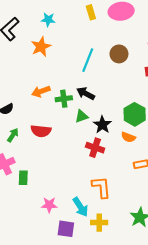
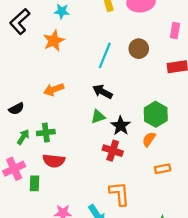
green cross: (64, 99) -> (46, 132), moved
red semicircle: (41, 131) -> (54, 161), moved
orange semicircle: (128, 137) -> (149, 139), turned 104

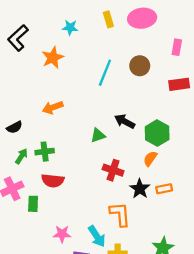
cyan star: (62, 11) -> (70, 27), moved
black arrow: (102, 92) -> (125, 121), moved
black star: (121, 126) -> (140, 189), moved

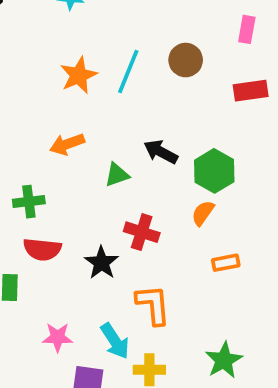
orange star: (53, 58) -> (79, 75), moved
orange arrow: (53, 108) -> (67, 144), moved
black star: (140, 189) -> (102, 263), moved

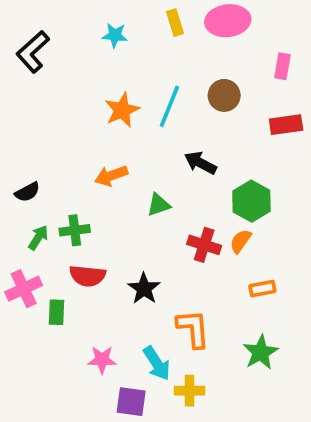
black arrow: (161, 152) -> (200, 163), moved
red cross: (142, 232) -> (204, 245), moved
green star: (224, 360) -> (261, 352), moved

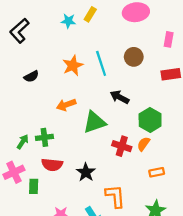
yellow rectangle: (175, 23) -> (90, 14), moved, turned 48
cyan line: (169, 106) -> (101, 63), turned -40
black semicircle: (27, 192) -> (31, 76), moved
green triangle: (159, 205) -> (95, 122), size x1.6

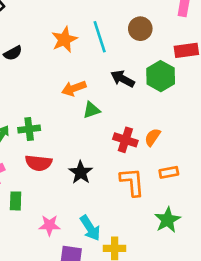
orange arrow: (66, 105) -> (74, 88), moved
green hexagon: (150, 120) -> (161, 76), moved
green triangle: (95, 122) -> (91, 110), size x0.6
green rectangle: (34, 186) -> (16, 201), moved
orange L-shape: (115, 196) -> (132, 182), moved

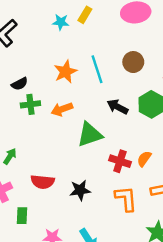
orange arrow: (74, 88) -> (62, 109), moved
green triangle: (91, 110) -> (90, 135), size x1.6
green cross: (29, 129) -> (30, 104), moved
black star: (81, 172) -> (80, 190), turned 30

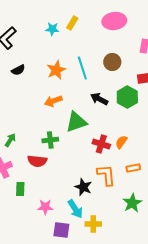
black semicircle: (20, 84) -> (18, 70), moved
green cross: (30, 104) -> (50, 140), moved
black star: (80, 190) -> (83, 187), moved, turned 30

